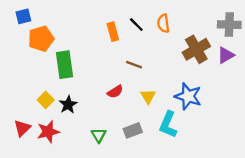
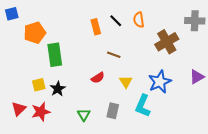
blue square: (23, 16) -> (12, 14), moved
purple triangle: (226, 55) -> (197, 77), moved
blue star: (188, 96) -> (160, 82), turned 30
yellow square: (46, 100) -> (39, 85), turned 32
gray rectangle: (133, 130) -> (113, 111), turned -56

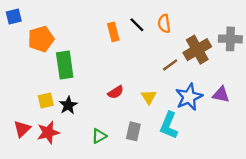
gray cross: (195, 21) -> (230, 39), moved
brown line: (114, 55) -> (170, 65), moved, turned -56
purple triangle: (197, 77) -> (221, 95), moved, turned 42
green triangle: (84, 115) -> (99, 136), turned 32

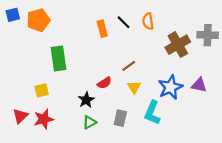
orange pentagon: (41, 39) -> (38, 20), moved
brown line: (170, 65) -> (129, 66), moved
black star: (68, 105) -> (86, 100), moved

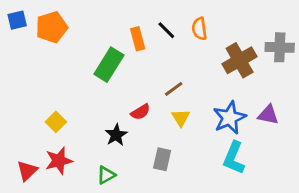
green rectangle: (59, 58) -> (109, 65), moved, turned 40
yellow square: (42, 90) -> (56, 122), turned -32
cyan L-shape: (152, 113) -> (234, 158), moved
red triangle: (20, 116) -> (27, 171), moved
green triangle: (89, 122) -> (106, 175), moved

